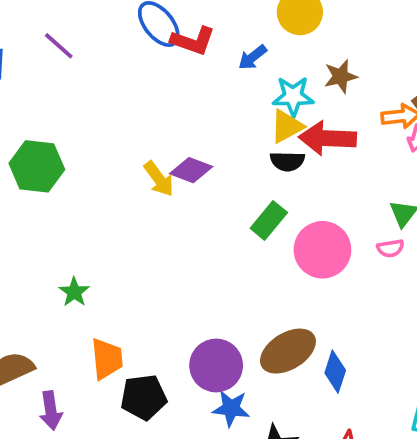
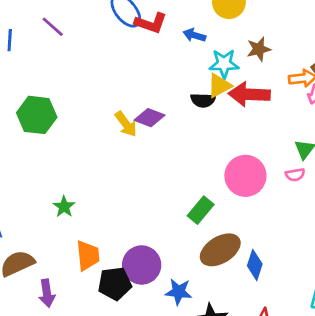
blue arrow: (252, 57) -> (194, 35), turned 55
black semicircle: (287, 161) -> (203, 100), moved
green rectangle: (269, 220) -> (201, 210), moved
purple circle: (216, 365) -> (142, 265), moved

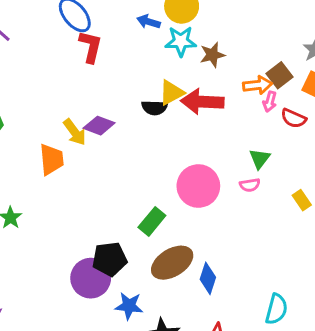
red L-shape: (151, 23) -> (91, 47), moved, turned -96
blue arrow: (194, 35) -> (148, 22), moved
cyan star: (224, 64) -> (181, 41), moved
orange trapezoid: (88, 256) -> (51, 159), moved
black pentagon: (115, 284) -> (110, 259), moved

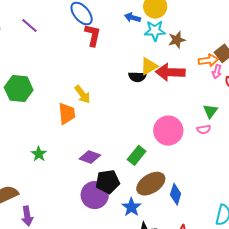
purple diamond: (99, 126) -> (90, 157), moved
blue star: (129, 306) -> (131, 207), moved, turned 30

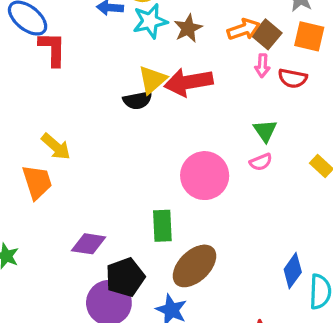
orange arrow: (208, 60) -> (244, 29), moved
green rectangle: (137, 155) -> (162, 226), turned -30
blue diamond: (176, 194) -> (293, 271), moved, turned 30

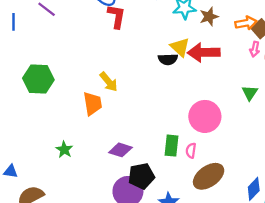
yellow triangle: (152, 80) -> (180, 47), turned -45
pink semicircle: (261, 162) -> (191, 151), moved, turned 112
brown ellipse: (194, 266) -> (209, 176), moved

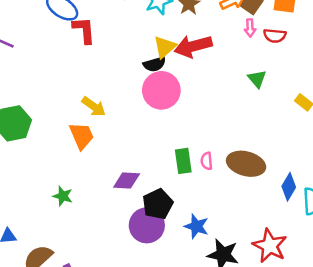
yellow triangle: (180, 47) -> (165, 47), turned 50
pink circle: (205, 116) -> (161, 90), moved
brown ellipse: (209, 176) -> (246, 164), moved, turned 64

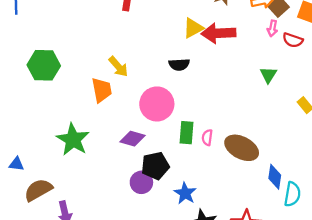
black semicircle: (155, 64) -> (179, 65), moved
pink circle: (161, 90) -> (157, 104), moved
blue diamond: (289, 187) -> (275, 177), turned -35
green star: (63, 196) -> (73, 140), size x1.8
purple circle: (147, 225) -> (141, 182), size x0.7

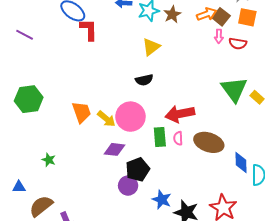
red arrow: (218, 33) -> (180, 114), moved
yellow arrow: (118, 67) -> (106, 119), moved
green triangle: (268, 75) -> (234, 89), moved, size x1.8
green star: (73, 140) -> (49, 160), moved, size x0.5
blue star: (185, 193) -> (162, 200), moved

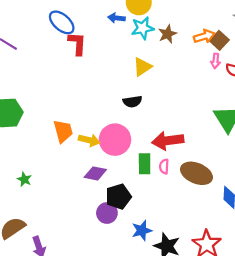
yellow arrow: (106, 119) -> (89, 140), turned -30
blue star: (162, 200) -> (142, 231), turned 30

